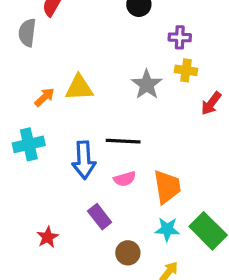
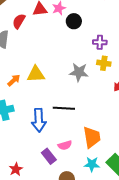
gray star: (147, 85) -> (79, 72), turned -30
pink semicircle: (125, 179) -> (65, 145), moved

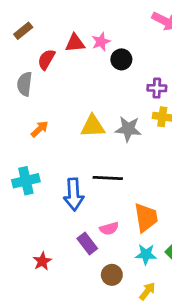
yellow triangle: (36, 74) -> (93, 126), moved
orange arrow: (14, 80) -> (40, 129), moved

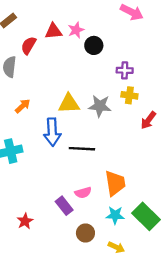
blue arrow: (74, 194) -> (52, 132), moved
yellow arrow: (147, 291) -> (116, 247), turned 77

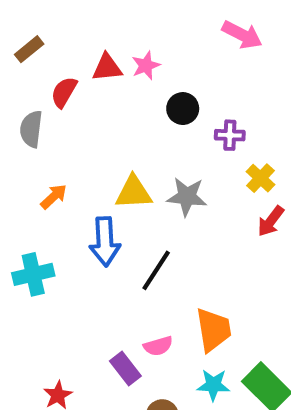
black circle: (94, 45) -> (183, 109), moved
yellow cross: (129, 95) -> (261, 178), moved, turned 35
black line: (82, 149) -> (156, 270), turned -60

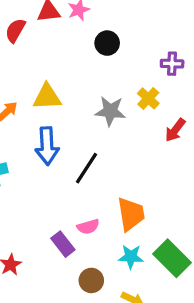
purple cross: (230, 135) -> (172, 64), moved
yellow cross: (261, 178) -> (148, 98), moved
yellow triangle: (134, 192) -> (47, 97), moved

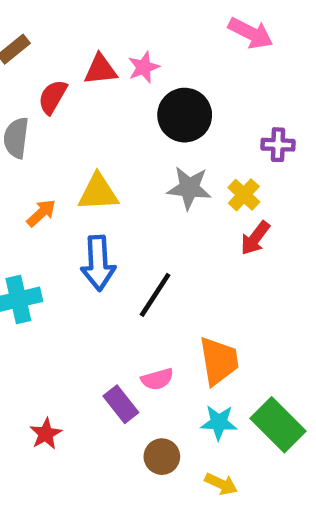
black circle: (107, 43) -> (185, 115), size x1.5
gray star: (110, 111) -> (189, 188), moved
red arrow: (175, 130) -> (255, 238), moved

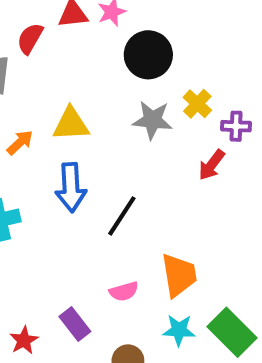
purple cross: (278, 145) -> (236, 126), moved
yellow cross: (244, 195) -> (197, 104), moved
purple rectangle: (121, 404) -> (75, 324), moved

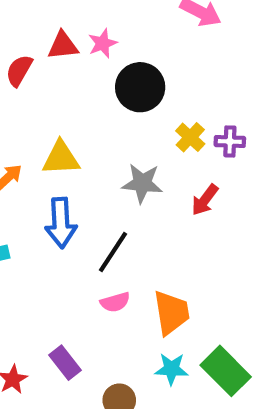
gray star: (152, 120) -> (142, 183), moved
purple cross: (236, 126) -> (230, 141), moved
pink semicircle: (124, 291) -> (115, 302), moved

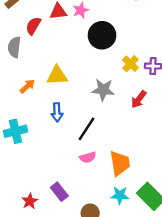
blue arrow: (61, 223) -> (57, 112), size x0.7

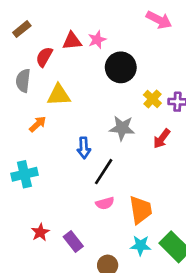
yellow triangle: (57, 76) -> (59, 95), moved
blue arrow: (57, 112) -> (84, 148), moved
red star: (30, 201) -> (40, 232), moved

